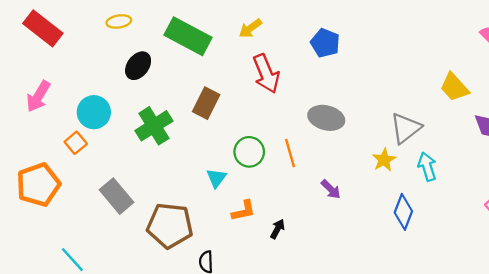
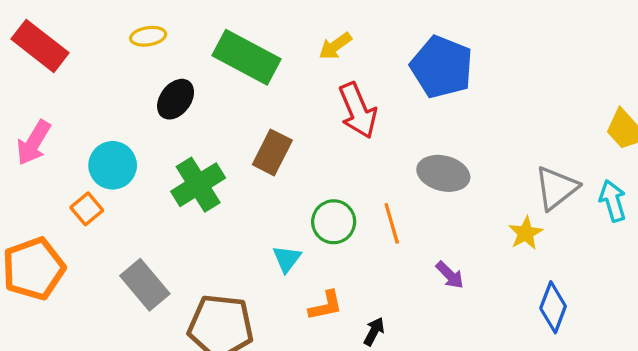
blue pentagon: (325, 43) -> (442, 67), size x1.5
cyan arrow: (427, 167) -> (613, 201), moved

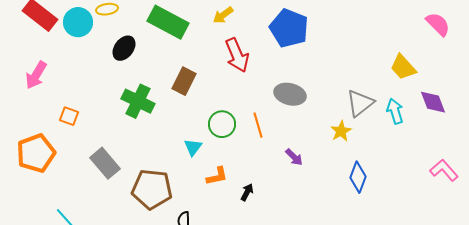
cyan circle: (113, 165) -> (78, 22), moved
green cross: (198, 185) -> (138, 101), turned -32
orange square: (87, 209) -> (69, 116), turned -30

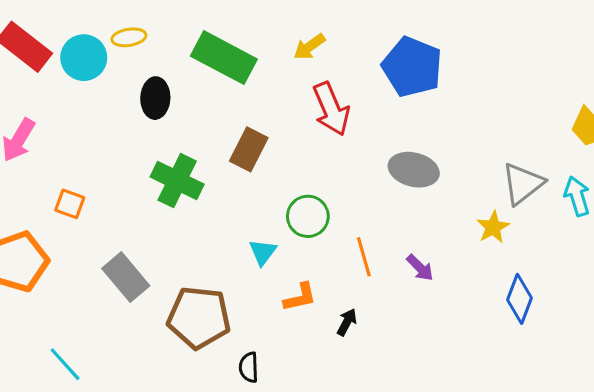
black ellipse: (124, 48) -> (155, 98), turned -35
orange line: (258, 125) -> (364, 257), moved

